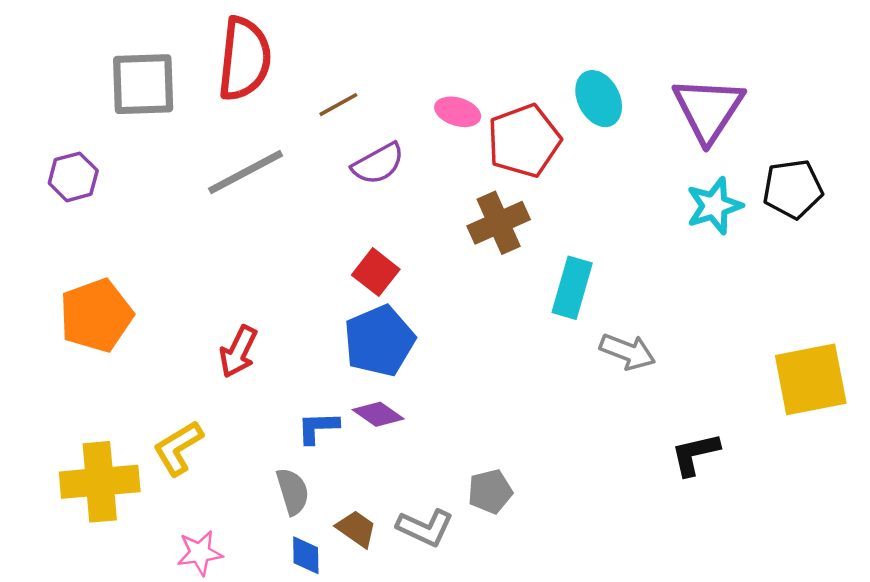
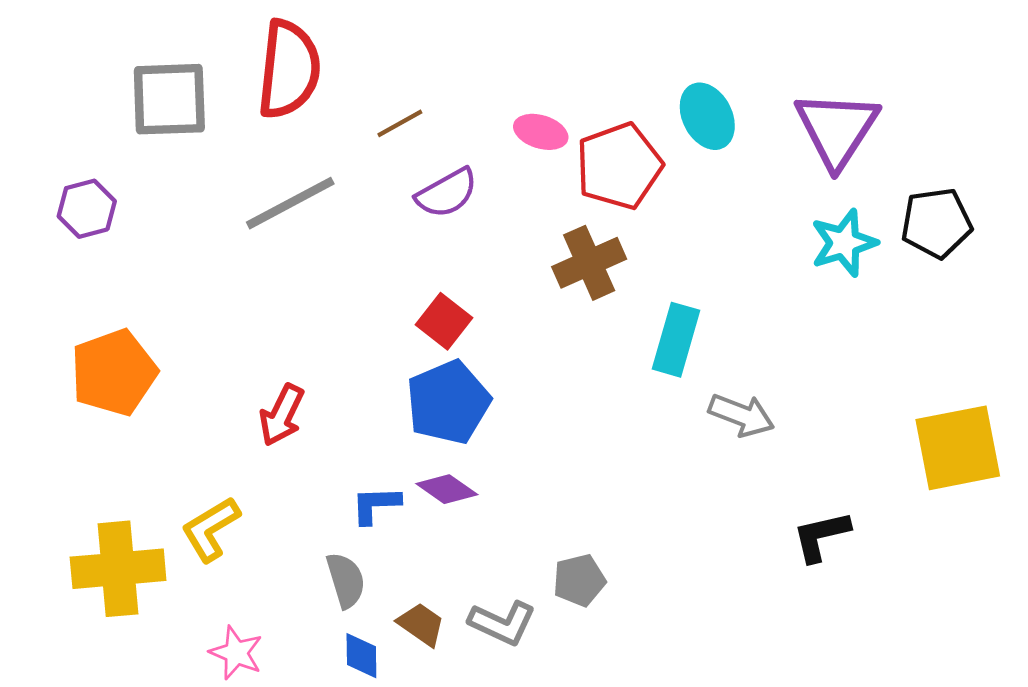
pink star: (200, 553) -> (236, 653), turned 30

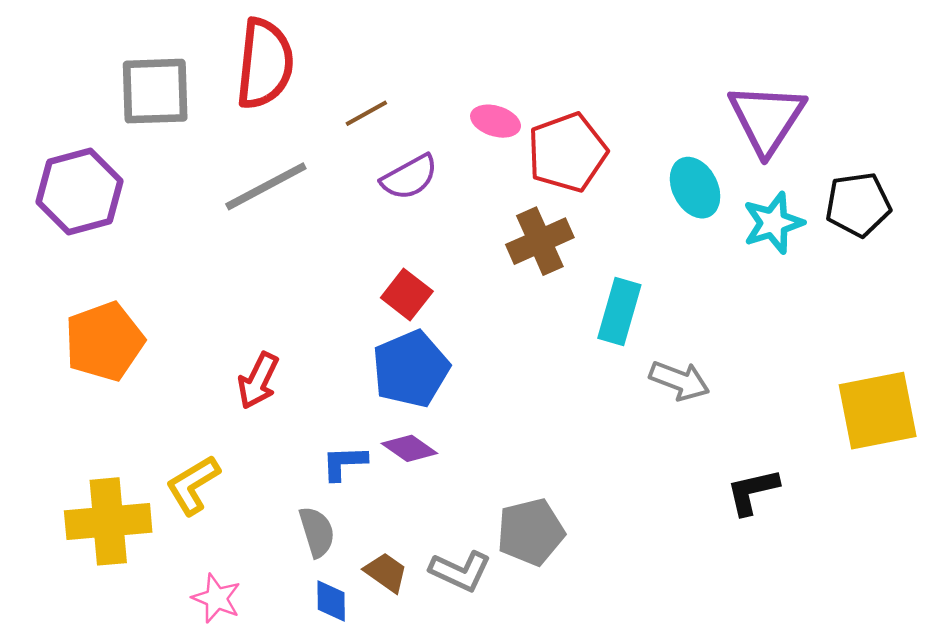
cyan ellipse: (707, 116) -> (695, 188), moved
purple hexagon: (87, 209) -> (79, 192), size x1.6
gray pentagon: (579, 580) -> (531, 532), size x1.4

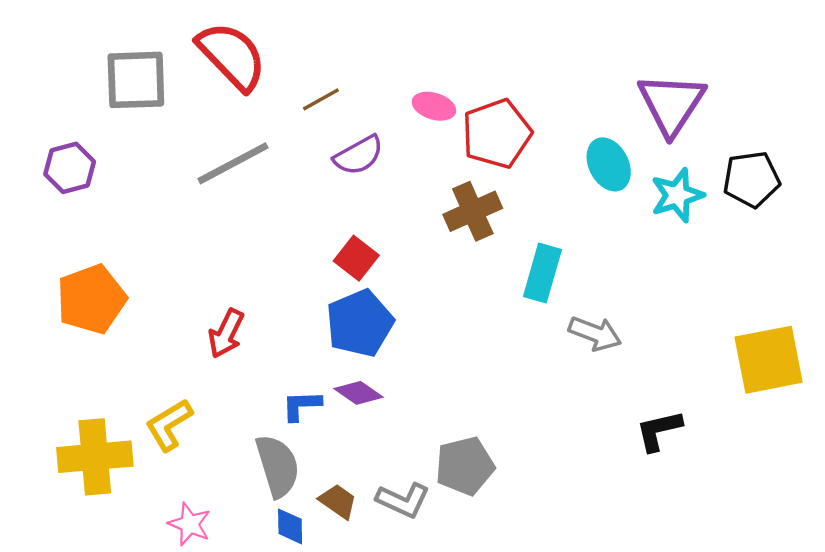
red semicircle: (265, 64) -> (232, 56), turned -50
purple hexagon: (79, 192) -> (70, 168), size x0.7
gray semicircle: (317, 532) -> (278, 466), size x1.4

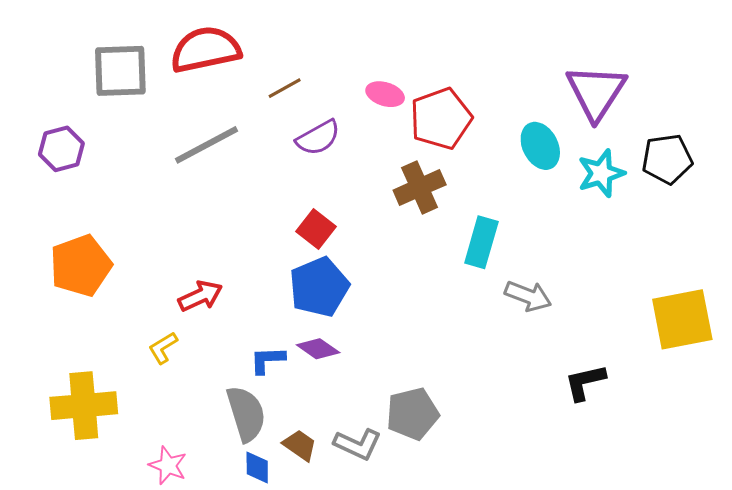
red semicircle: (232, 56) -> (205, 50), turned -58
red arrow: (226, 333) -> (200, 296), turned -141
yellow L-shape: (169, 425) -> (163, 348), moved, size x0.7

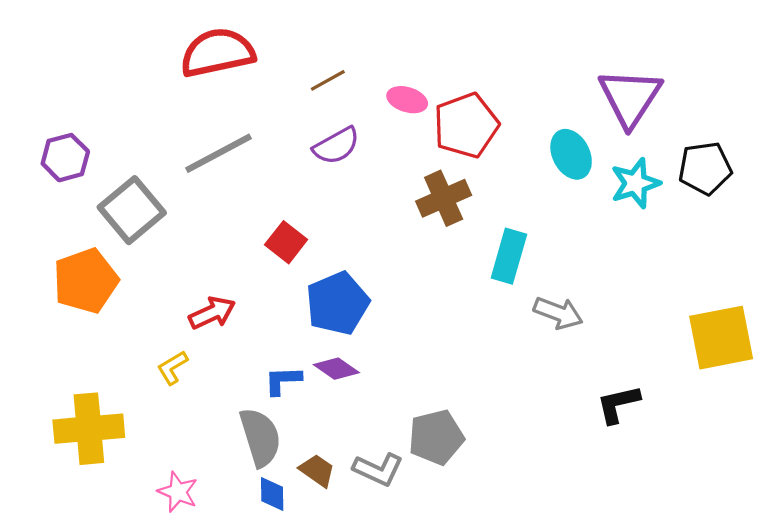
gray square: (120, 71) -> (132, 210), moved, turned -38
brown line: (285, 88) -> (328, 80), moved
red square: (316, 229) -> (286, 242), moved

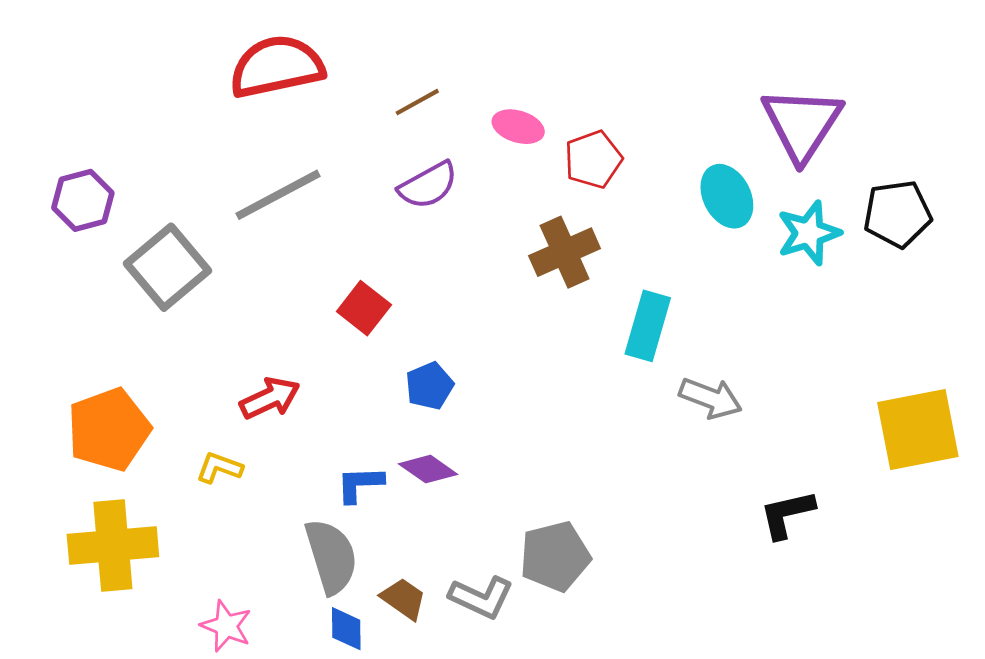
red pentagon: (466, 125) -> (593, 159), size x0.7
orange pentagon: (86, 281) -> (109, 430), moved
blue pentagon: (337, 303) -> (429, 386), size x0.6
yellow L-shape: (172, 368) -> (219, 468), turned 51

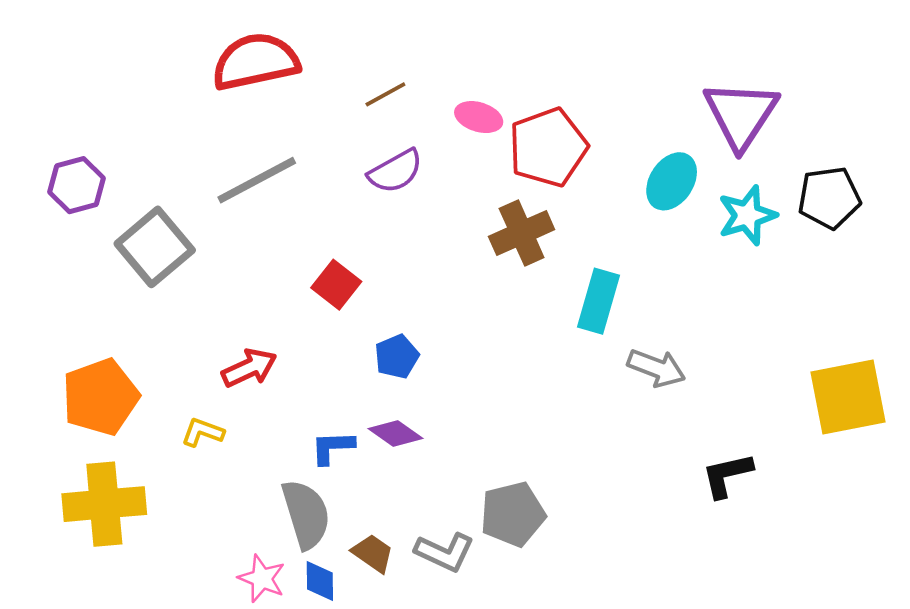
red pentagon: (593, 159) -> (548, 147), size x1.5
cyan ellipse: (727, 196) -> (672, 181), turned 60
pink star: (226, 626) -> (262, 578), moved

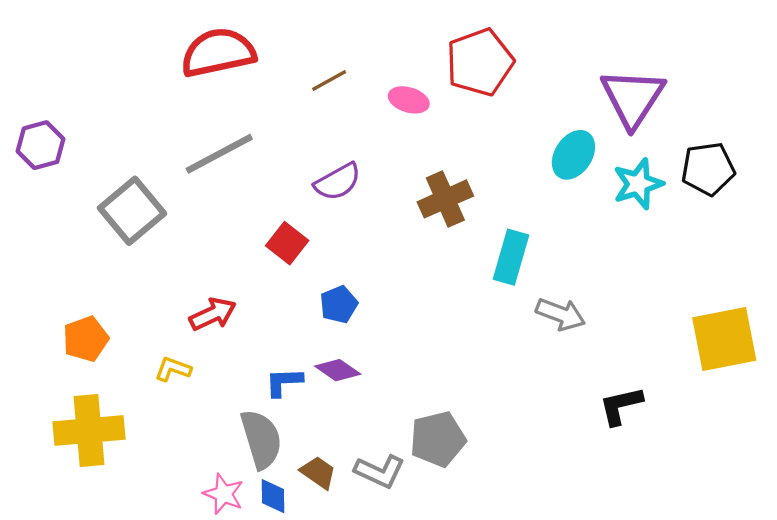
red pentagon: (548, 147) -> (480, 62), moved
purple semicircle: (395, 171) -> (338, 182), moved
purple hexagon: (77, 185) -> (40, 145), moved
orange pentagon: (100, 397) -> (86, 339), size x0.7

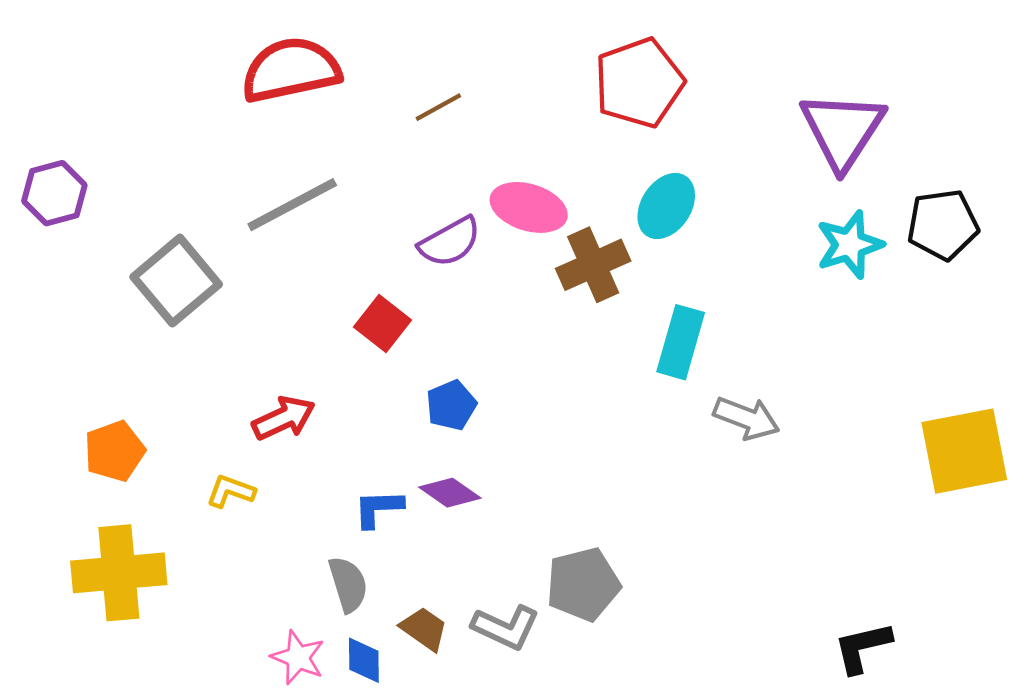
pink ellipse: (409, 100) -> (529, 207), moved, size x1.4
cyan ellipse: (573, 155) -> (666, 206), moved
black L-shape: (621, 406) -> (863, 647), moved
gray semicircle: (261, 439) -> (348, 584), size x0.7

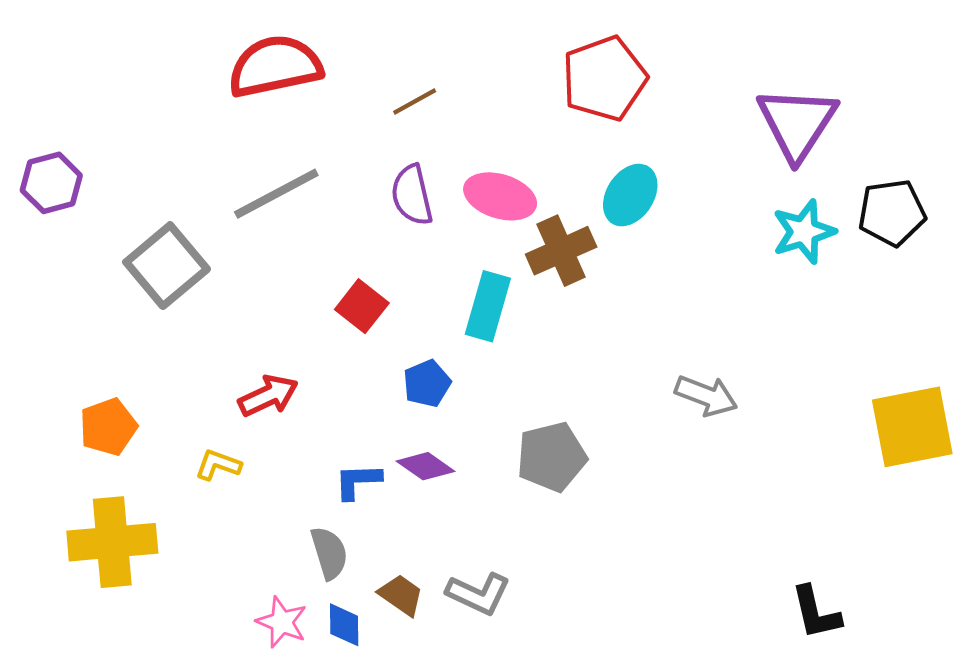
purple semicircle: (450, 242) -> (412, 195), moved, turned 106
cyan rectangle: (681, 342) -> (488, 306), moved
gray pentagon: (583, 584) -> (552, 457), moved
black L-shape: (863, 647) -> (816, 613), turned -90

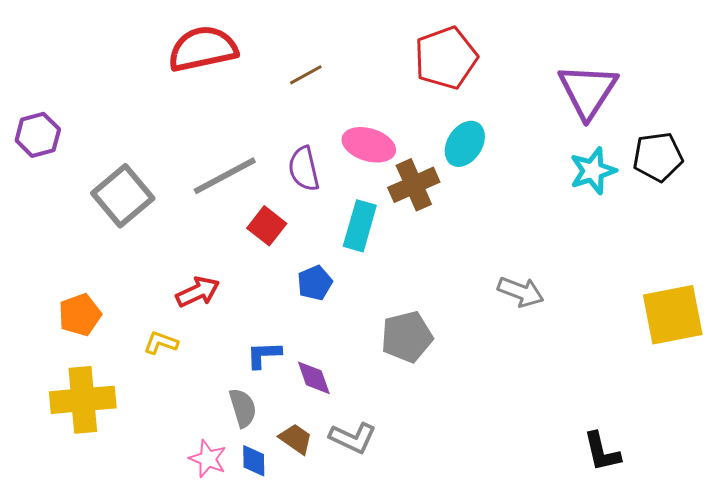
gray line: (276, 194) -> (225, 176), moved
purple semicircle: (412, 195) -> (304, 169), moved
purple diamond: (425, 466) -> (314, 378), moved, turned 36

